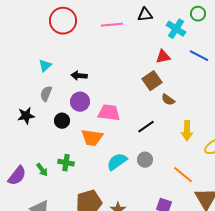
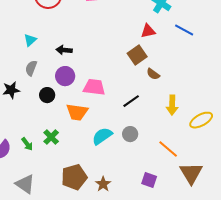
green cross: (66, 163) -> (51, 137), turned 35

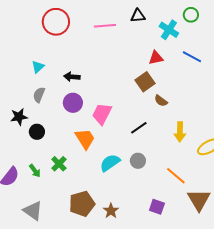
pink trapezoid: (94, 87) -> (102, 114), turned -70
black circle: (47, 95) -> (37, 132), moved
orange trapezoid: (77, 112) -> (85, 139), turned -130

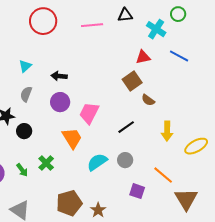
purple square: (157, 207) -> (137, 191), moved

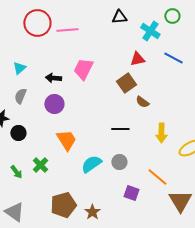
pink line: (92, 25) -> (67, 30), moved
pink trapezoid: (89, 113) -> (83, 69), moved
black line: (126, 127) -> (120, 129), turned 36

